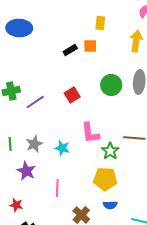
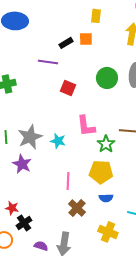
red square: (72, 95) -> (68, 88), turned -35
purple line: (35, 102) -> (48, 62), moved, turned 42
gray star: (34, 144) -> (30, 137), size x1.4
pink line: (57, 188) -> (68, 181), moved
red star: (16, 205) -> (12, 208), moved

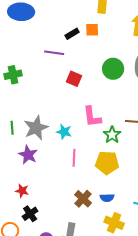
pink line: (68, 181) -> (74, 158), moved
blue semicircle: (106, 198) -> (107, 198), moved
red star: (12, 208) -> (22, 191), moved

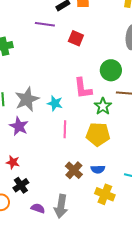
green circle: (113, 69) -> (111, 70), moved
red square: (74, 79) -> (76, 38), moved

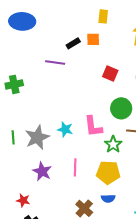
red square: (76, 38) -> (110, 73), moved
cyan star: (55, 103) -> (65, 129), moved
purple star: (19, 126) -> (42, 171), moved
blue semicircle: (98, 169) -> (108, 198), moved

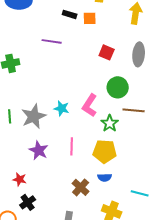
black rectangle: (73, 43) -> (70, 14), moved, turned 48
pink L-shape: (93, 126) -> (90, 105), turned 40

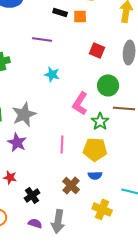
cyan star: (62, 108) -> (52, 74), moved
purple star: (39, 150) -> (17, 142), moved
black cross: (28, 202) -> (32, 195), moved

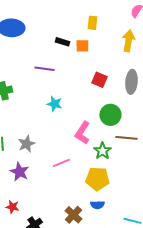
gray star: (24, 114) -> (26, 144), size x0.7
pink line: (62, 144) -> (61, 163), moved, turned 66

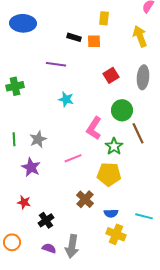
yellow arrow: (128, 41) -> (140, 36), turned -30
red square: (99, 80) -> (111, 75), turned 35
brown line: (126, 138) -> (138, 133), turned 60
blue semicircle: (97, 205) -> (111, 213), moved
brown cross: (73, 215) -> (85, 199), moved

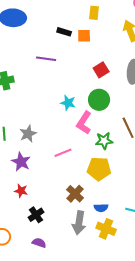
cyan star: (66, 99) -> (68, 103), moved
green circle: (122, 110) -> (99, 100), moved
green star: (114, 146) -> (104, 141), turned 30
red star: (24, 202) -> (21, 191), moved
gray arrow: (72, 246) -> (79, 223), moved

